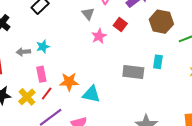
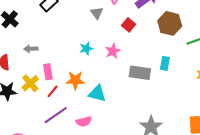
pink star: (99, 36) -> (113, 51), moved
cyan star: (43, 47) -> (86, 49), moved
yellow cross: (27, 97) -> (30, 83), moved

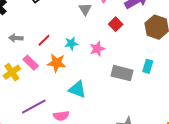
pink rectangle: (48, 72) -> (31, 63), turned -42
orange star: (75, 80) -> (57, 63), moved
red line: (53, 91) -> (44, 40), moved

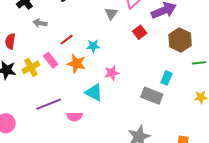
gray arrow: (16, 38) -> (40, 23), moved
pink star: (97, 49) -> (112, 73), moved
gray rectangle: (122, 73) -> (152, 96), moved

